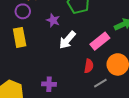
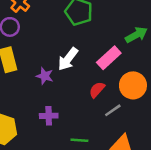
purple star: (53, 20) -> (45, 76), moved
red semicircle: (89, 66) -> (97, 90), turned -144

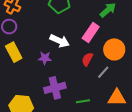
white arrow: (68, 59) -> (60, 41), turned -90
purple cross: (49, 116) -> (55, 88), size x1.5

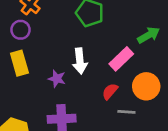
white arrow: (60, 41) -> (80, 61), turned 48
gray line: (103, 72) -> (126, 112), turned 40

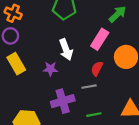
gray line: (126, 112) -> (89, 87), moved

